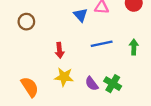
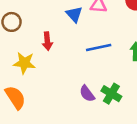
red arrow: (60, 50) -> (47, 41), moved
yellow star: (64, 77) -> (24, 63), moved

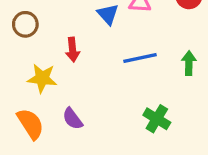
purple semicircle: (87, 94) -> (73, 119), moved

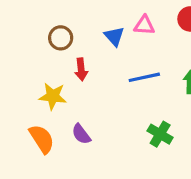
brown circle: (25, 24) -> (61, 38), moved

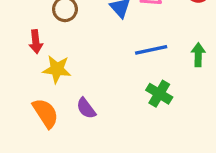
red arrow: (81, 69) -> (36, 42), moved
green cross: (160, 134) -> (159, 94), moved

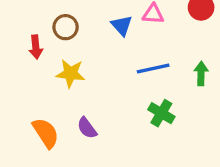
red arrow: (36, 42) -> (36, 47), moved
yellow star: (57, 69) -> (70, 73), moved

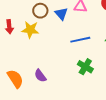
brown circle: (66, 27) -> (40, 11), moved
yellow star: (70, 73) -> (30, 30), moved

